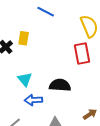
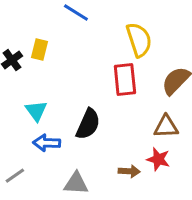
black semicircle: (60, 85) -> (88, 124), turned 105
brown arrow: (90, 114) -> (129, 171), turned 32

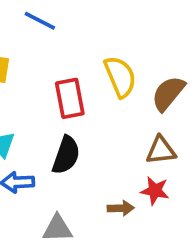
yellow semicircle: (139, 40) -> (120, 77), moved
red rectangle: (125, 79) -> (70, 98), moved

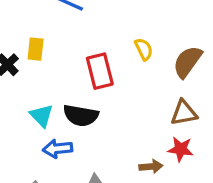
yellow semicircle: (120, 77) -> (144, 49), size x0.6
black semicircle: (66, 155) -> (81, 115), moved, turned 84

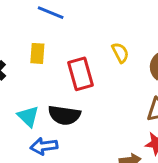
yellow rectangle: (36, 49) -> (37, 53), moved

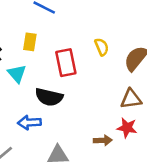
cyan triangle: (28, 116) -> (17, 74), moved

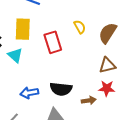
yellow rectangle: (30, 42) -> (23, 29), size x1.5
black semicircle: (49, 97) -> (61, 89), moved

